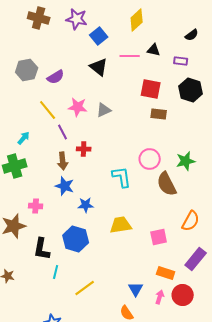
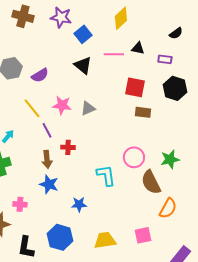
blue star: (86, 205) -> (79, 204), moved
orange semicircle: (191, 221) -> (168, 208), moved
yellow trapezoid: (121, 225) -> (105, 240), moved

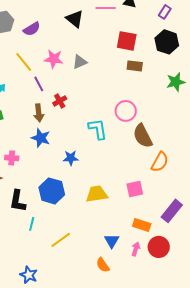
purple rectangle: (165, 59) -> (165, 12), moved, turned -64
red cross: (68, 147) -> (60, 101), turned -32
green star: (170, 159) -> (176, 82), moved

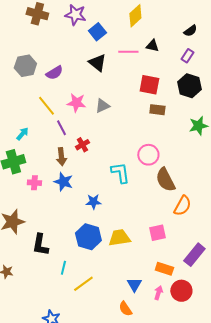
pink cross: (12, 158) -> (34, 183), moved
blue hexagon: (52, 191) -> (88, 237), moved
cyan line: (32, 224) -> (63, 268), moved

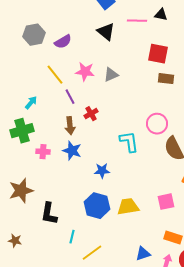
blue triangle: (134, 285) -> (143, 254), turned 42

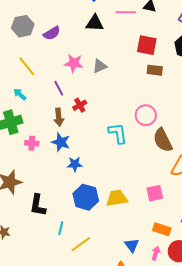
black triangle: (106, 32) -> (95, 23), turned -36
yellow line: (55, 75) -> (27, 66), moved
cyan arrow: (31, 103) -> (20, 94), turned -88
blue star: (102, 171) -> (75, 164), moved
blue triangle: (143, 254) -> (132, 245), turned -49

